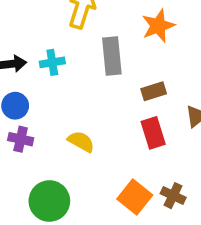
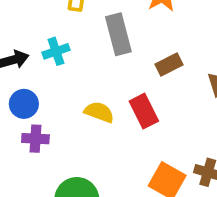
red rectangle: (153, 133) -> (144, 111), moved
yellow semicircle: (81, 142) -> (99, 112), moved

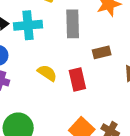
cyan cross: (56, 51) -> (28, 25), size x1.5

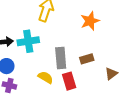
gray rectangle: (73, 24) -> (61, 58), moved

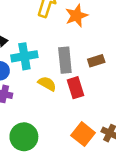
orange star: (90, 21) -> (76, 16), moved
cyan cross: (28, 41) -> (24, 56), moved

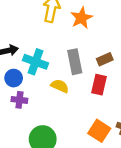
cyan cross: (24, 56) -> (35, 62), turned 35
red rectangle: (76, 88) -> (99, 85), moved, turned 36

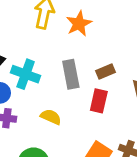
yellow semicircle: (60, 86) -> (51, 117), moved

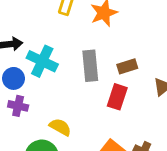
yellow semicircle: (51, 117) -> (60, 127), moved

